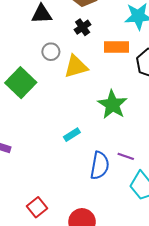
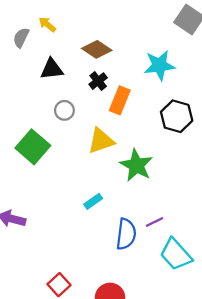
orange rectangle: (117, 47) -> (120, 100), moved, turned -65
yellow triangle: (76, 67) -> (101, 141), moved
purple line: (126, 156) -> (155, 222), turned -42

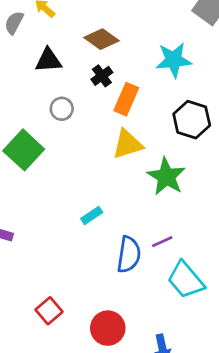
yellow triangle: (101, 141) -> (128, 144), moved
green star: (136, 165) -> (166, 177), moved

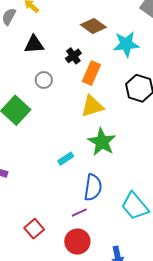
brown diamond: (101, 39) -> (93, 26), moved
green star: (166, 177) -> (102, 142), moved
purple line: (162, 242) -> (79, 213), moved

